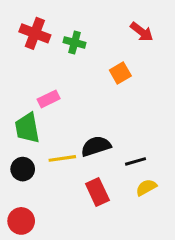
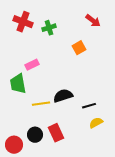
green cross: (75, 43) -> (49, 28), turned -32
black circle: (23, 169) -> (35, 135), moved
red rectangle: (97, 192) -> (56, 133), moved

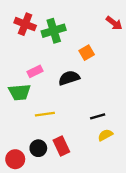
red arrow: (93, 21) -> (114, 23), moved
green cross: (49, 28) -> (54, 31), size x1.5
green trapezoid: (18, 84) -> (20, 92), turned -85
black semicircle: (63, 96) -> (69, 78), moved

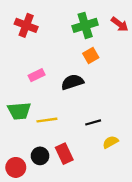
green cross: (54, 31) -> (85, 25), moved
green trapezoid: (20, 92) -> (19, 111), moved
black line: (98, 116) -> (93, 122), moved

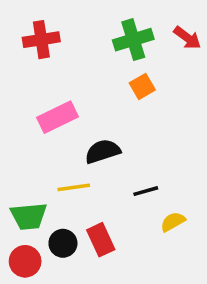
red cross: (26, 25) -> (41, 40), turned -30
pink rectangle: (37, 75) -> (58, 117), size x1.5
black semicircle: (72, 82) -> (103, 151), moved
green trapezoid: (19, 111) -> (29, 216), moved

